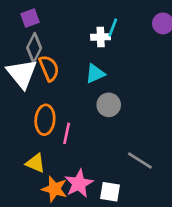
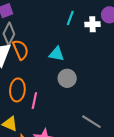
white cross: (101, 37) -> (93, 24), moved
cyan triangle: (95, 74) -> (57, 54), turned 35

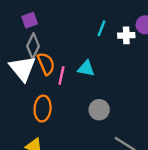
gray circle: (67, 78) -> (99, 110), moved
pink line: (34, 101) -> (61, 76), moved

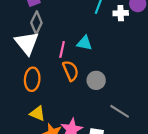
orange semicircle: (46, 64) -> (71, 71), moved
orange ellipse: (43, 109) -> (32, 79), moved

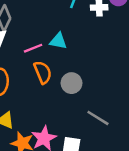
pink line: (62, 49) -> (33, 48), turned 56

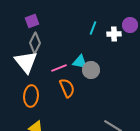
gray circle: (72, 83) -> (91, 70), moved

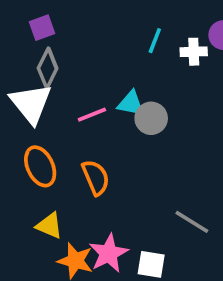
orange semicircle: (67, 88) -> (96, 177), moved
orange ellipse: (31, 96) -> (40, 166), turned -30

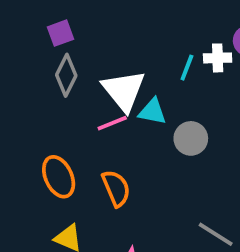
cyan line: (155, 41) -> (187, 68), moved
white triangle: (31, 103) -> (124, 91), moved
gray circle: (151, 118) -> (191, 138), moved

